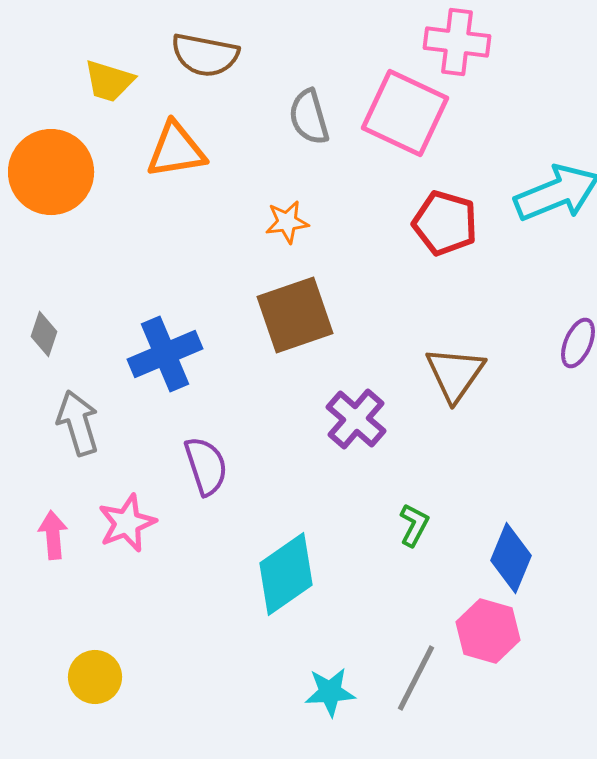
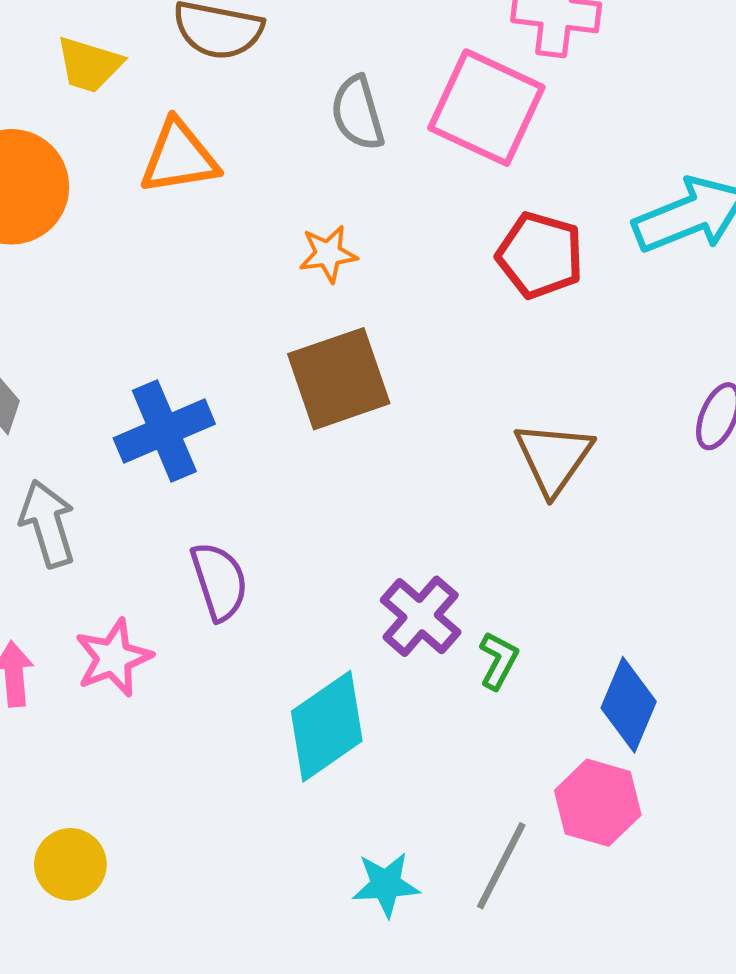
purple cross: (356, 419) -> (421, 616), moved

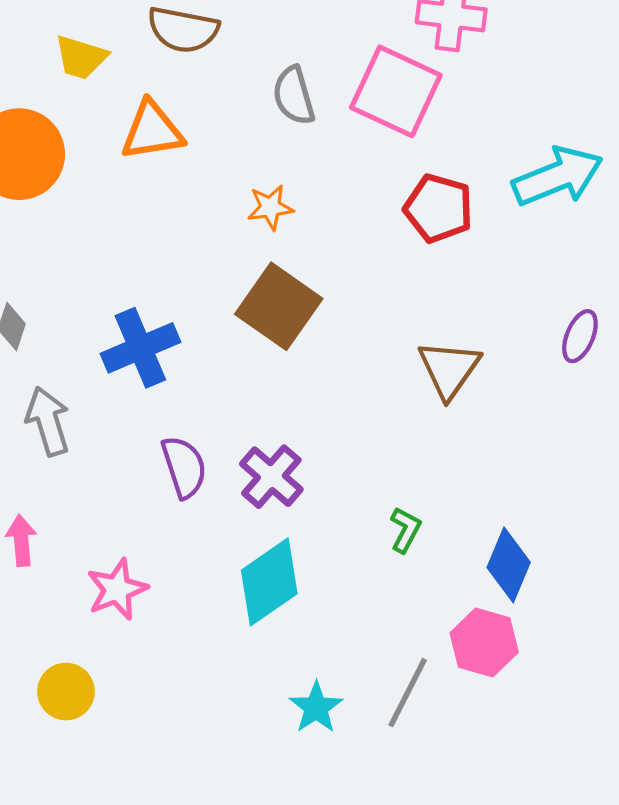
brown square: (339, 379) -> (279, 306), turned -36
purple cross: (421, 616) -> (271, 477), moved
pink star: (113, 658) -> (117, 589), moved
cyan star: (386, 885) -> (316, 708), turned -30

